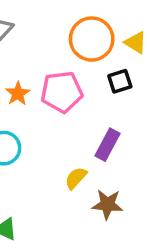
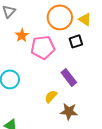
orange star: (18, 94) -> (22, 35), moved
purple rectangle: (107, 145) -> (69, 77), turned -66

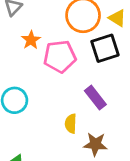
black square: (76, 41) -> (105, 48), size x1.5
yellow semicircle: (51, 96) -> (71, 124), turned -40

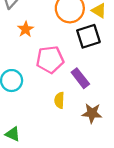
pink pentagon: (60, 56) -> (50, 60), moved
brown star: (95, 144) -> (92, 113), moved

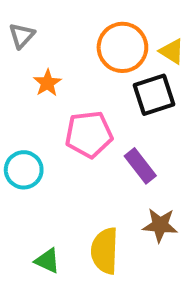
yellow semicircle: (59, 100) -> (105, 251), moved, size x1.6
green triangle: (13, 134) -> (47, 261), moved

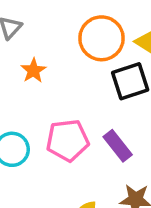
pink pentagon: (89, 134) -> (67, 140), moved

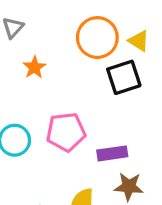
purple rectangle: (118, 146) -> (112, 153), moved, turned -60

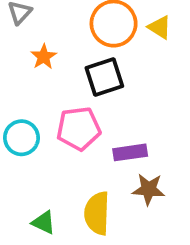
black square: (124, 77) -> (104, 77), moved

